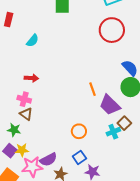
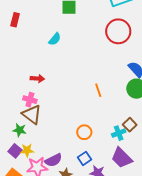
cyan semicircle: (33, 41) -> (55, 39), moved
purple trapezoid: (110, 105) -> (122, 158), moved
brown triangle: (26, 114) -> (32, 115), size x1.5

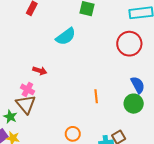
cyan semicircle: (55, 39) -> (66, 36), size x1.5

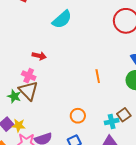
green star: (10, 117) -> (14, 96), moved

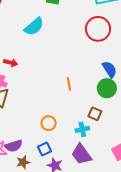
brown square: (124, 115) -> (95, 114), moved, turned -32

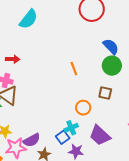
orange circle: (49, 123) -> (83, 108), moved
cyan cross: (82, 129) -> (71, 128), moved

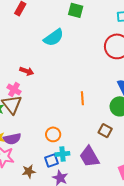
orange circle: (83, 108) -> (53, 134), moved
purple trapezoid: (100, 135) -> (89, 157), moved
purple semicircle: (32, 140) -> (12, 139), moved

